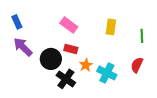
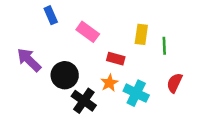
blue rectangle: (17, 22) -> (51, 15), moved
green line: (142, 36) -> (164, 46), moved
red rectangle: (71, 49) -> (116, 59), moved

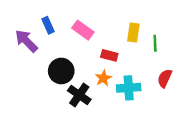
blue rectangle: (51, 15) -> (48, 25), moved
purple arrow: (29, 60) -> (26, 41), moved
cyan cross: (136, 93) -> (129, 88), turned -30

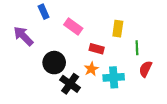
blue rectangle: (48, 25) -> (44, 12), moved
green line: (155, 43) -> (137, 48), moved

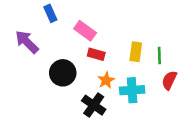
yellow rectangle: (118, 29) -> (136, 52), moved
red rectangle: (97, 49) -> (96, 54), moved
black cross: (70, 84) -> (94, 105), moved

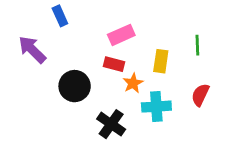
pink rectangle: (85, 31) -> (121, 35), moved, turned -60
green line: (159, 55) -> (197, 45), moved
orange star: (106, 80) -> (133, 83), moved

